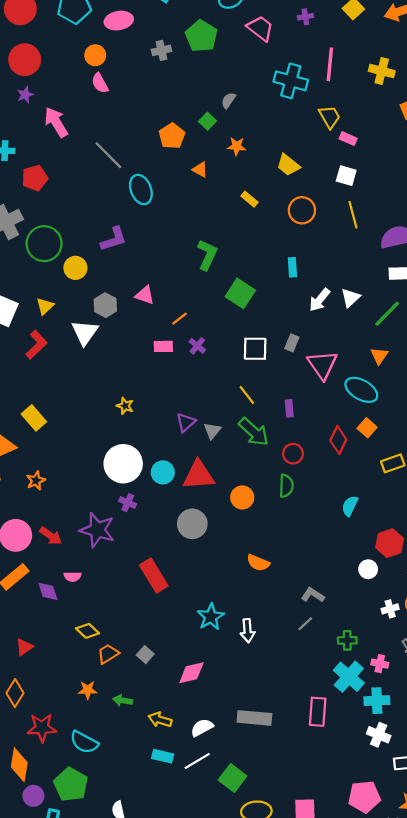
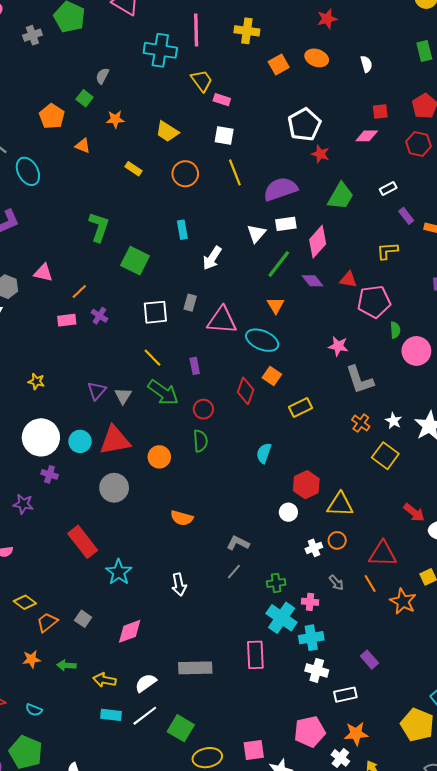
white triangle: (351, 298) -> (256, 234), moved
pink triangle: (322, 365) -> (222, 320), turned -44
purple star: (97, 530) -> (23, 504), size x0.6
cyan star: (211, 617) -> (119, 572), moved
cyan semicircle: (84, 742) -> (34, 710), size x0.6

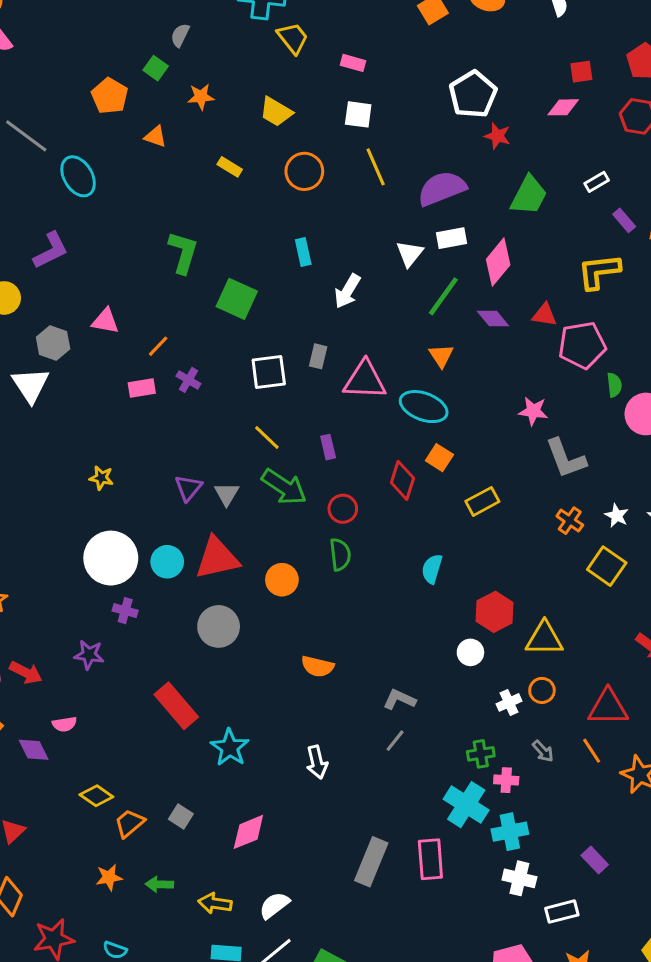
yellow trapezoid: (202, 81) -> (293, 38), moved
yellow L-shape: (387, 251) -> (599, 272), size x1.4
green cross: (276, 583) -> (481, 754), moved
gray rectangle: (195, 668) -> (371, 862), moved, turned -64

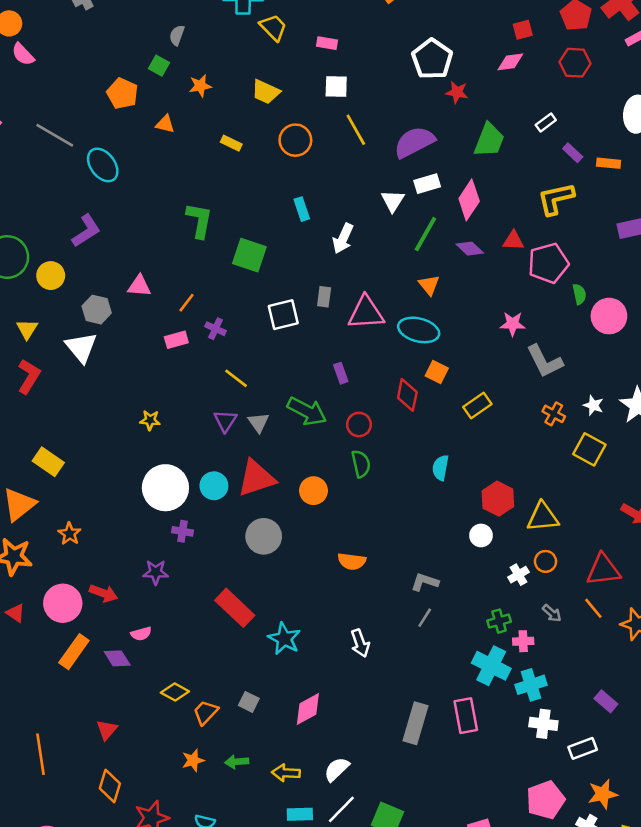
yellow line: (267, 437) -> (236, 378), moved

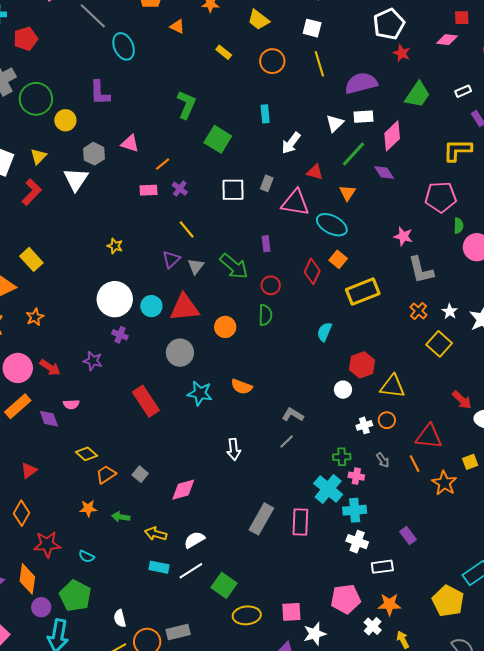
purple L-shape: (86, 231) -> (100, 93), turned 108
red triangle: (513, 241) -> (315, 172), moved
yellow rectangle: (477, 406) -> (363, 292), size x1.5
cyan star: (284, 639) -> (200, 393), moved, turned -30

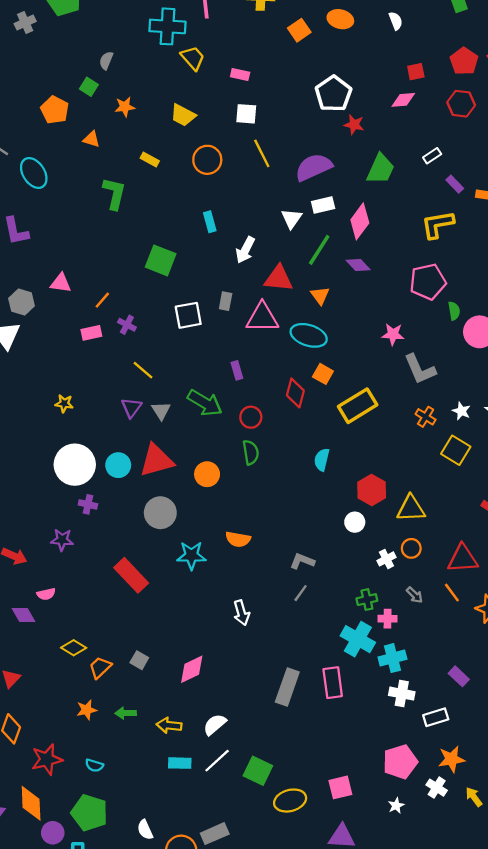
green L-shape: (186, 105) -> (114, 193), moved
red triangle: (315, 172) -> (279, 278), size x1.5
white star: (315, 634) -> (396, 806), moved, size x0.6

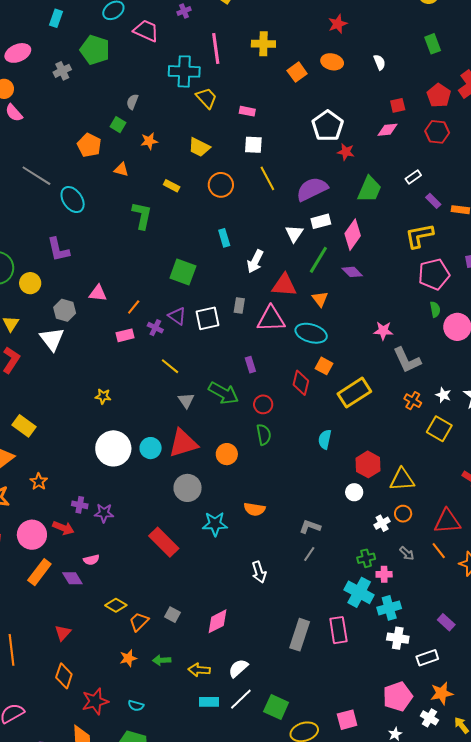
pink pentagon: (428, 282) -> (434, 274), moved
purple triangle: (131, 408) -> (177, 316), moved, turned -30
purple cross: (88, 504) -> (80, 505), moved

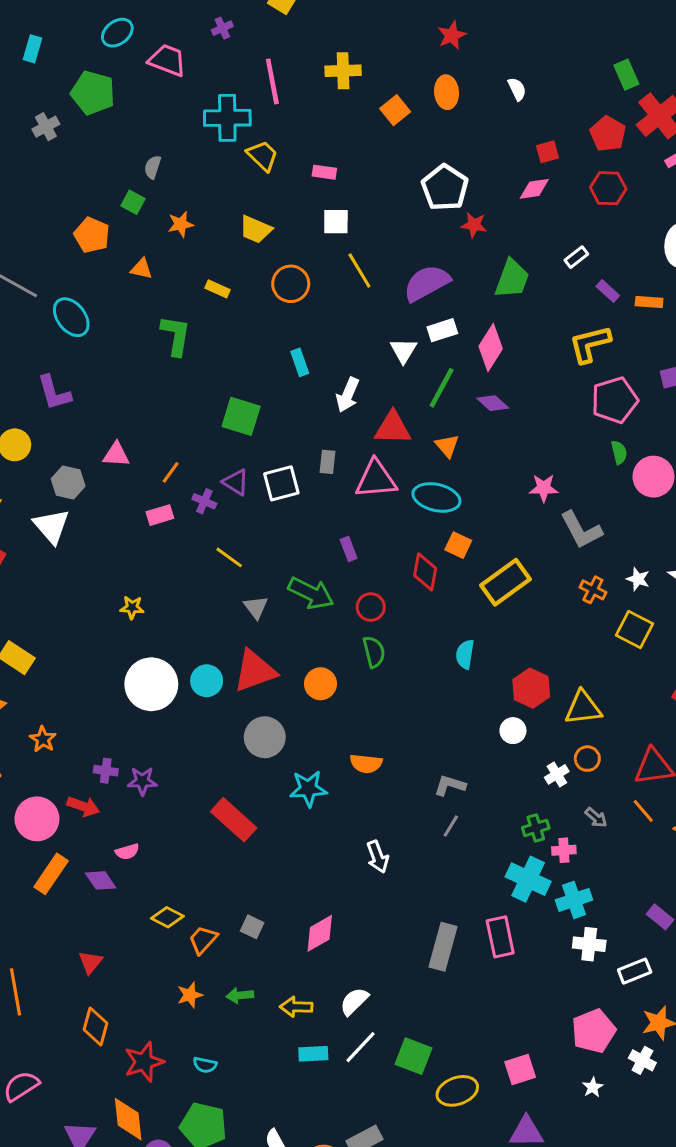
green rectangle: (433, 44) -> (626, 75), moved
orange ellipse: (332, 62) -> (447, 92), turned 75

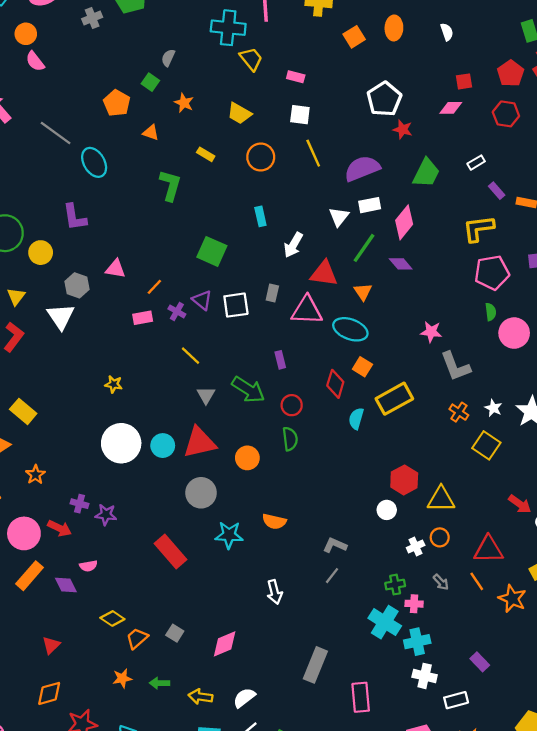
orange star: (181, 224) -> (184, 103), turned 30
cyan semicircle: (465, 654) -> (356, 419), moved
pink rectangle: (500, 937) -> (361, 697), moved
orange diamond: (96, 1026) -> (49, 693), turned 52

